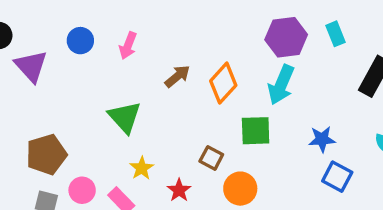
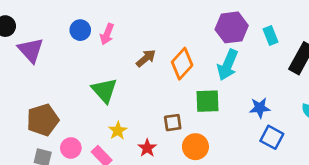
cyan rectangle: (335, 34) -> (270, 35), moved
blue circle: (80, 41) -> (80, 30), moved
brown square: (211, 158) -> (173, 123), turned -36

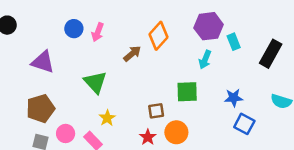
cyan rectangle: (270, 35) -> (234, 42), moved
purple triangle: (31, 50) -> (43, 62), moved, turned -30
orange diamond: (182, 64) -> (159, 36), moved
cyan arrow: (228, 65) -> (205, 60), size x0.7
red star: (147, 148) -> (148, 137), moved

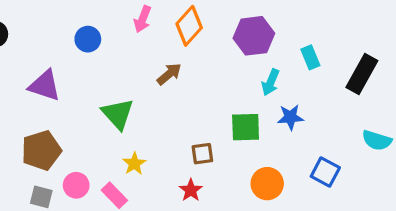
purple hexagon: (209, 26) -> (254, 36), moved
pink arrow: (98, 32) -> (143, 19), moved
orange diamond: (159, 36) -> (189, 26), moved
blue star: (234, 98) -> (290, 117), moved
orange circle: (176, 132) -> (267, 184), moved

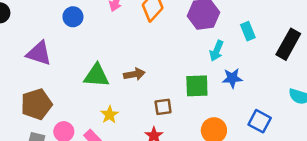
brown arrow: (169, 74) -> (134, 74), moved, turned 30
green triangle: (118, 114) -> (96, 76), turned -44

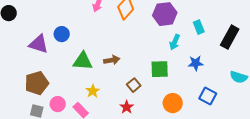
blue circle: (73, 17) -> (62, 34), moved
blue star: (232, 78) -> (196, 63), moved
brown square: (163, 107) -> (134, 85), turned -32

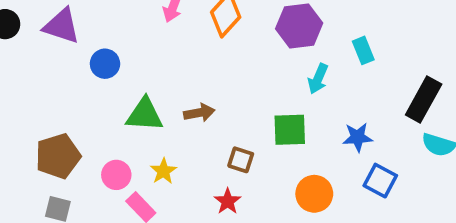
black rectangle: (230, 37) -> (424, 100), moved
purple triangle: (39, 44) -> (62, 26), moved
blue star: (196, 63) -> (358, 137), moved
brown square: (134, 85) -> (241, 160), turned -32
pink circle: (58, 104) -> (116, 175), moved

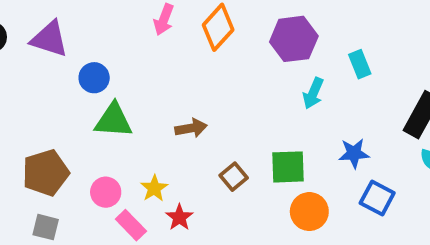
green triangle: (145, 115) -> (113, 120), moved
green square: (290, 130) -> (288, 167), moved
brown square: (241, 160) -> (234, 177), turned 32
red star: (228, 201) -> (179, 217), moved

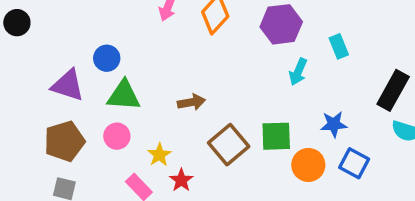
purple triangle: (49, 39) -> (68, 85), moved
brown square: (234, 177) -> (229, 145), size x1.6
pink circle: (106, 192) -> (117, 136), moved
orange circle: (309, 212) -> (308, 165), moved

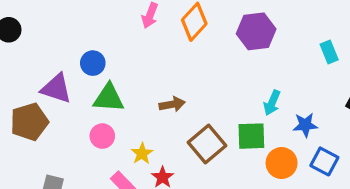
cyan rectangle: (339, 46) -> (329, 52), moved
cyan arrow: (298, 72) -> (272, 103), moved
brown pentagon: (64, 141) -> (29, 122), moved

